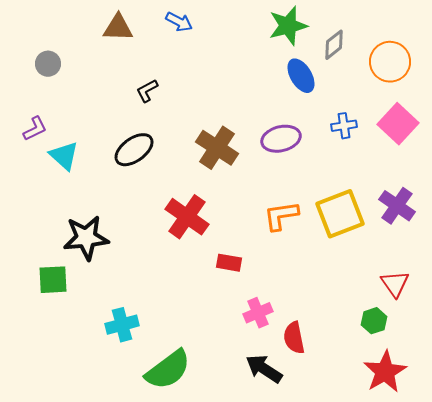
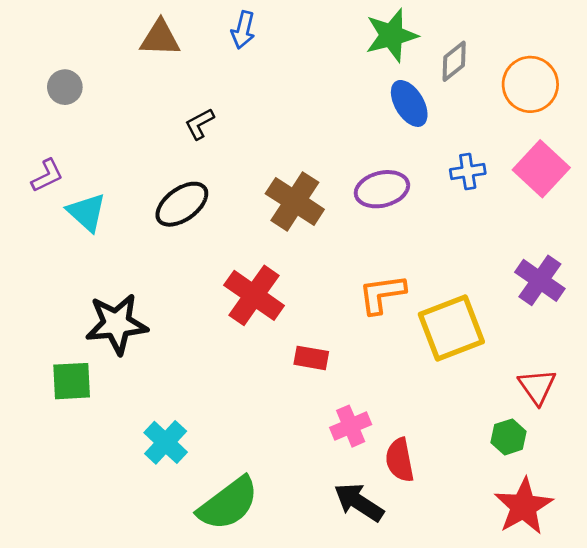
blue arrow: (179, 22) -> (243, 30), turned 76
yellow square: (340, 214) -> (451, 328), moved
cyan cross: (122, 325) -> (166, 442), turned -32

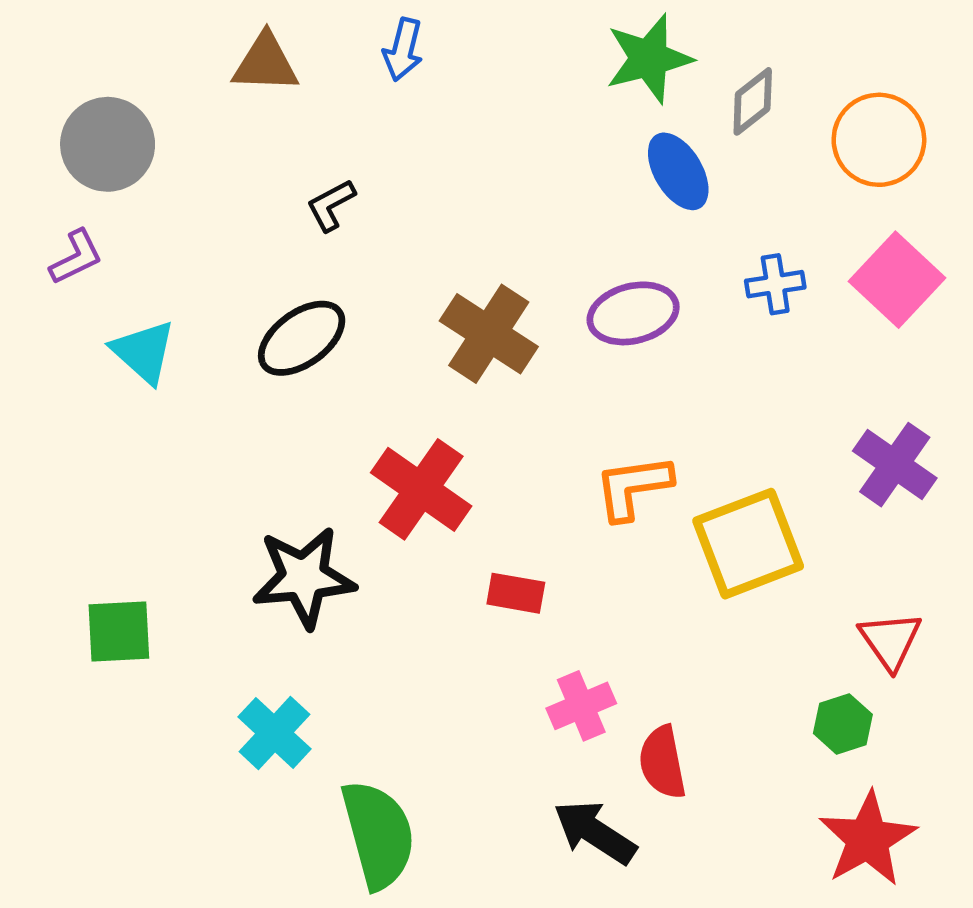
gray circle: (65, 87) -> (108, 144), size x1.6
purple L-shape: (47, 176) -> (76, 257), moved
black star: (117, 324) -> (304, 577), moved
green semicircle: (228, 504) -> (378, 834), turned -68

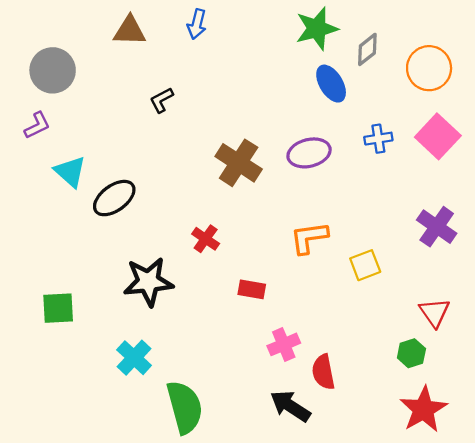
black ellipse: (302, 338) -> (114, 198), moved
red cross: (421, 489) -> (206, 239), size x0.6
yellow square: (748, 544) -> (365, 265), size x0.6

